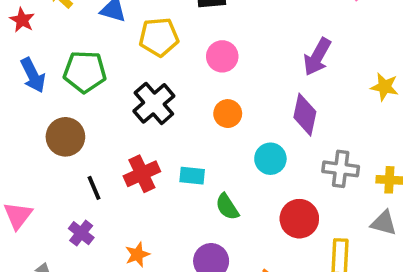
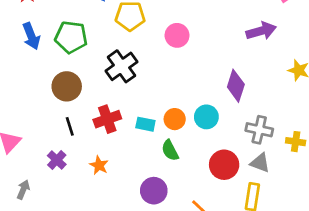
purple arrow: (317, 57) -> (261, 31), moved, turned -140
orange circle: (228, 114) -> (175, 119), moved
brown circle: (65, 137) -> (67, 86), moved
gray triangle: (384, 223) -> (260, 163), moved
orange star: (137, 255) -> (99, 165), moved, turned -30

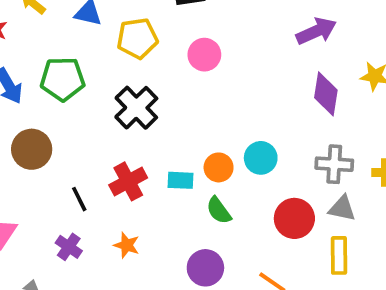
brown circle: (67, 86) -> (32, 149), moved
purple diamond: (236, 86) -> (326, 94), moved

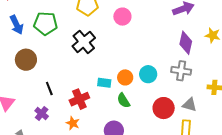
gray cross: (334, 164) -> (181, 71), moved
red cross: (128, 181) -> (79, 99), moved
orange star: (127, 245) -> (73, 123), moved

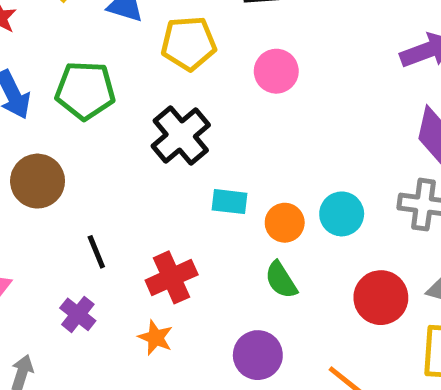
cyan rectangle: (104, 83) -> (229, 202), moved

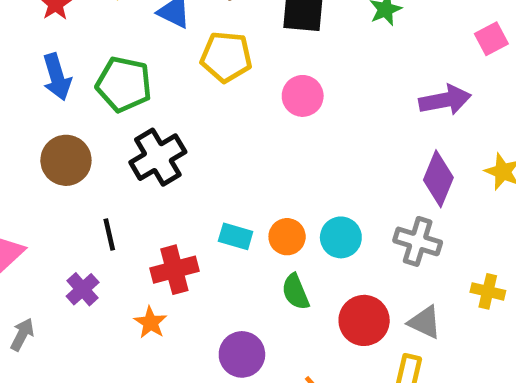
black cross: (181, 136) -> (158, 157), moved
cyan rectangle: (229, 202) -> (236, 236), moved
green semicircle: (281, 280) -> (296, 292), moved

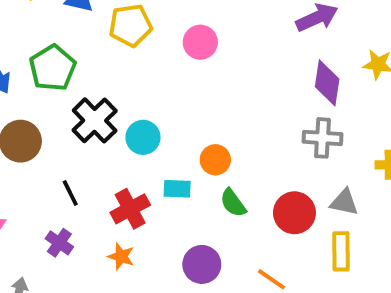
green pentagon: (124, 84) -> (53, 68), turned -30
cyan rectangle: (236, 236) -> (177, 189), moved
cyan circle: (341, 237) -> (143, 137), moved

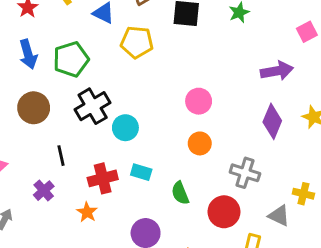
pink circle: (200, 42) -> (199, 101), moved
gray cross: (323, 138) -> (245, 173), moved
orange circle: (215, 160) -> (200, 143), moved
gray triangle: (344, 202) -> (279, 216), moved

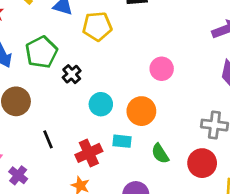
black cross: (93, 106) -> (72, 74), moved, size x0.6
orange circle: (200, 143) -> (141, 111), moved, size x1.4
purple cross: (44, 191) -> (18, 175), moved

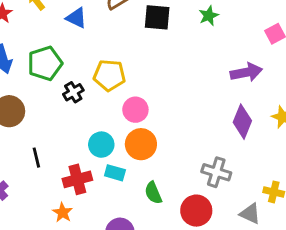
yellow pentagon: (97, 26) -> (109, 75), moved
pink circle: (162, 69) -> (135, 110), moved
cyan circle: (101, 104) -> (101, 145), moved

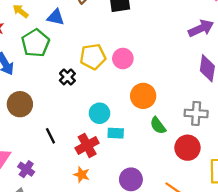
green pentagon: (45, 63) -> (36, 43), moved
pink circle: (135, 110) -> (123, 59), moved
orange circle: (141, 144) -> (143, 96), moved
green semicircle: (153, 193) -> (158, 125), moved

